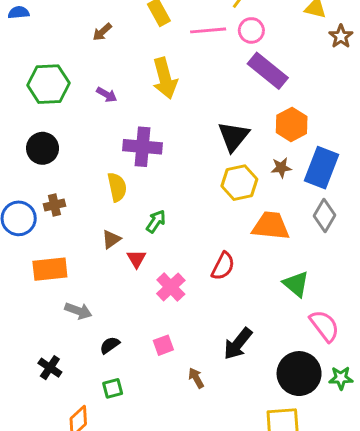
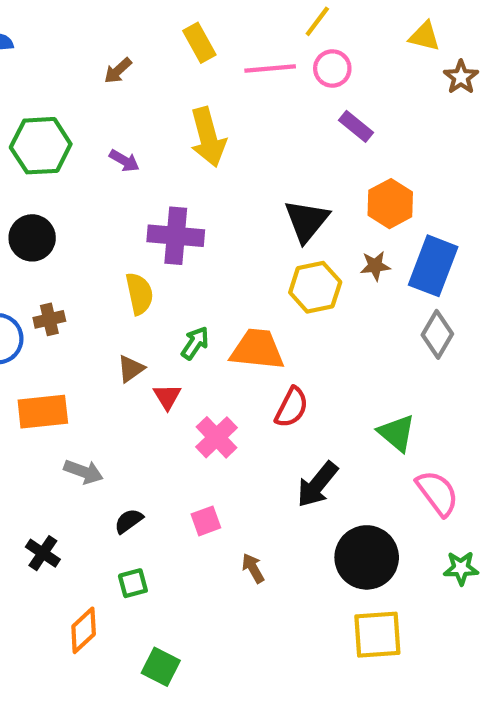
purple rectangle: (268, 71) -> (356, 126), size x0.6
orange trapezoid: (271, 226) -> (257, 349), moved
black arrow: (238, 344) -> (317, 485), moved
black circle: (299, 374) -> (367, 557), moved

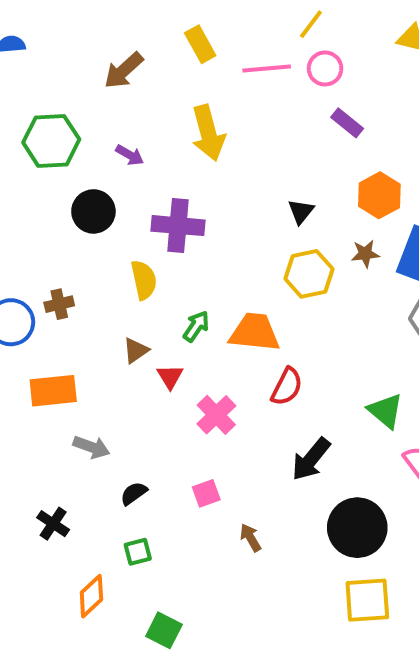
brown arrow: (118, 71) -> (124, 70), size x1.5
black triangle: (307, 221) -> (301, 211), size x0.6
black circle: (32, 238) -> (93, 211), moved

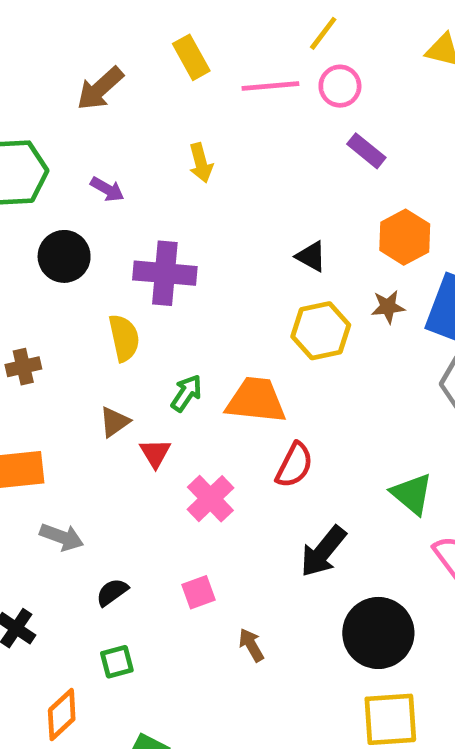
yellow arrow: (208, 133) -> (201, 163), size x0.6
black triangle: (301, 211) -> (311, 256), turned -40

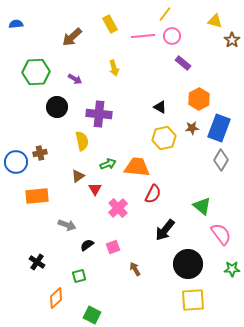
green arrow: (186, 393) -> (108, 164), turned 35
gray arrow: (62, 537) -> (67, 225), moved
black semicircle: (112, 592) -> (87, 245), moved

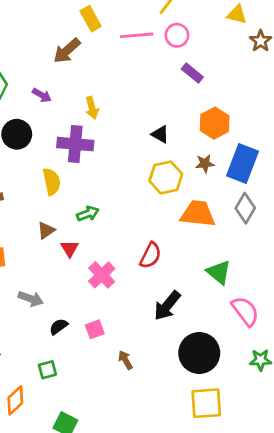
brown arrow: (72, 37) -> (67, 51), moved
yellow arrow: (114, 68) -> (92, 108), moved
orange trapezoid: (137, 167) -> (198, 214), moved

